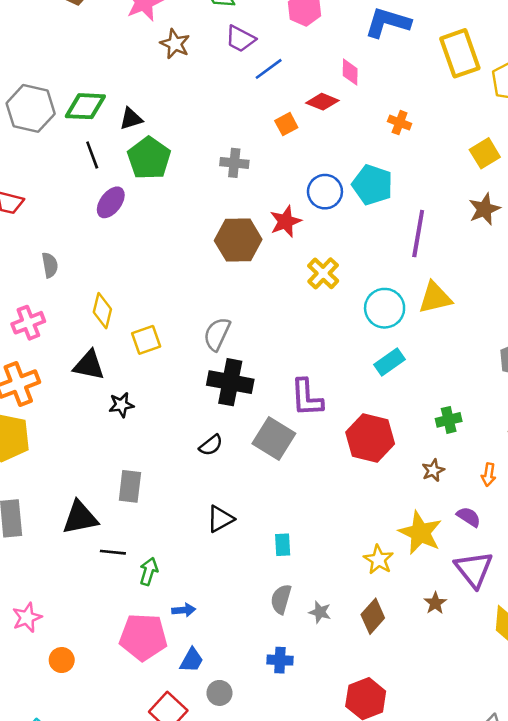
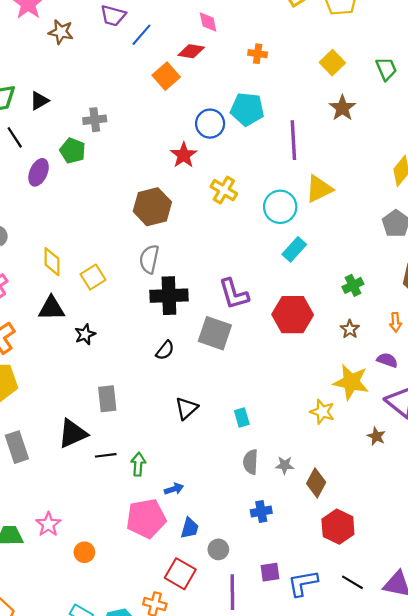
orange square: (286, 124) -> (166, 76), size x1.4
green pentagon: (149, 158) -> (73, 151), moved, size x0.7
gray cross: (234, 163) -> (95, 120), moved
brown hexagon: (238, 240) -> (152, 207), moved
brown diamond: (373, 616) -> (316, 483), moved

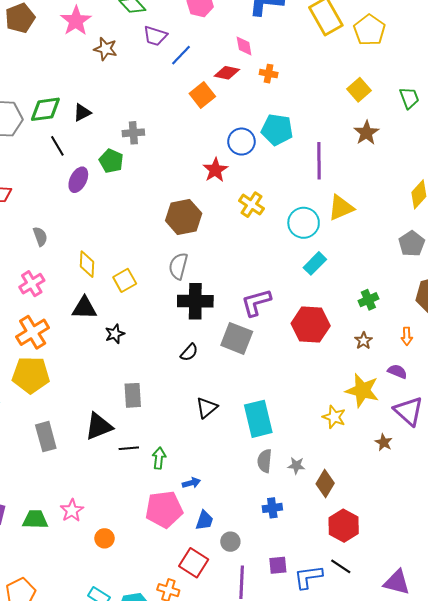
orange cross: (258, 54) -> (269, 74), moved
purple L-shape: (234, 294) -> (256, 302), turned 88
cyan rectangle: (242, 418) -> (258, 419), size x2.0
black line: (353, 582) -> (341, 566), moved

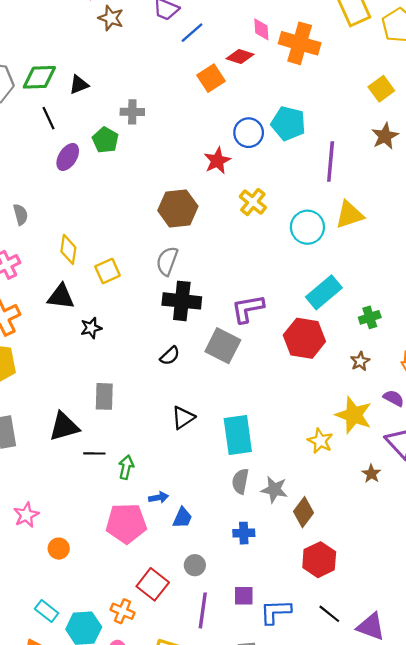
orange cross: (269, 74) -> (300, 43), moved, size x2.0
cyan rectangle: (315, 263) -> (324, 292), moved, size x1.4
gray star: (296, 465) -> (274, 490), size x1.4
blue trapezoid: (204, 520) -> (182, 518), moved
black line: (341, 566) -> (329, 614), moved

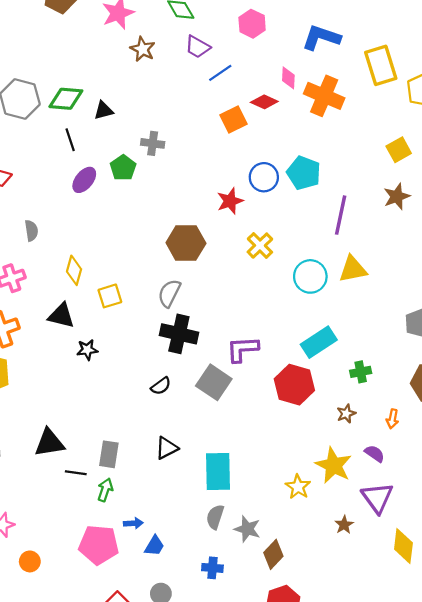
gray rectangle: (104, 396) -> (109, 454), moved

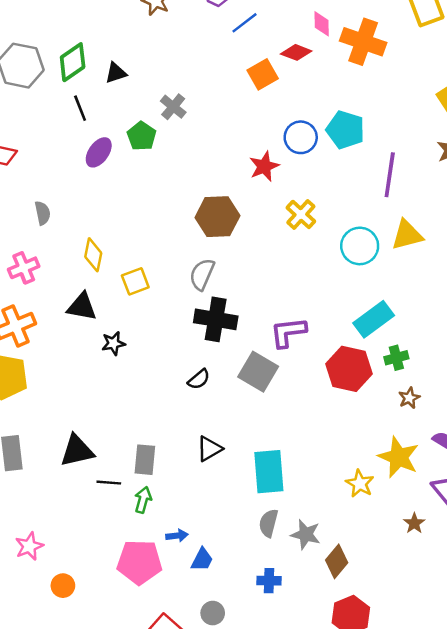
green diamond: (66, 99) -> (73, 62), turned -36
gray cross: (153, 143) -> (173, 107), turned 35
green cross: (361, 372) -> (396, 358), moved

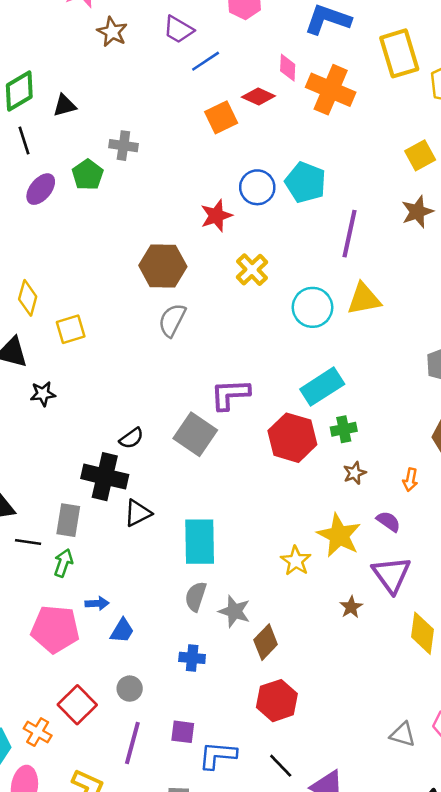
gray cross: (173, 107) -> (123, 146), turned -35
gray semicircle: (202, 274) -> (172, 320), moved
black cross: (216, 319) -> (105, 477), moved

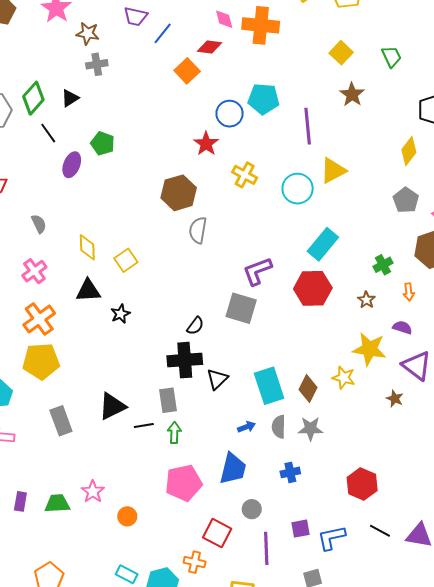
gray cross: (123, 146) -> (97, 64), moved
green cross: (344, 429) -> (383, 265), moved
blue arrow: (97, 603) -> (246, 427), moved
blue trapezoid: (122, 631) -> (233, 469), size x1.6
brown diamond: (266, 642) -> (308, 388), moved

